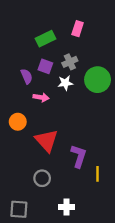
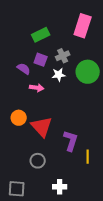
pink rectangle: (78, 29) -> (83, 26), moved, size x1.6
purple semicircle: (27, 76) -> (24, 69), turned -32
orange circle: (18, 122) -> (19, 118), moved

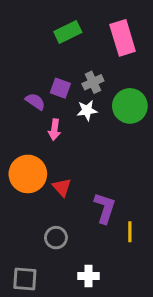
pink rectangle: (83, 26) -> (123, 38), turned -35
green rectangle: (41, 35) -> (68, 32), moved
pink arrow: (37, 88) -> (54, 130), turned 88
orange circle: (19, 118) -> (28, 174), size x1.6
red triangle: (42, 127) -> (62, 187), size x0.6

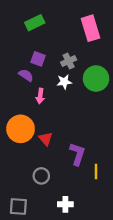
green rectangle: (68, 32) -> (35, 23), moved
purple square: (60, 88) -> (38, 59), moved

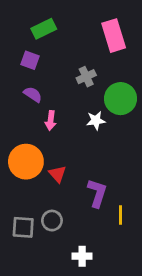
purple square: (38, 59) -> (30, 60), moved
white star: (64, 82) -> (96, 120), moved
gray square: (18, 207) -> (23, 227), moved

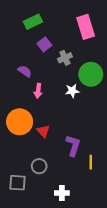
purple square: (30, 60) -> (44, 44), moved, turned 32
gray square: (23, 227) -> (17, 183), moved

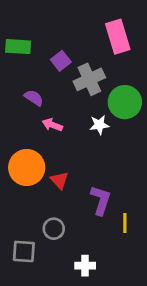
green rectangle: (33, 22) -> (18, 47), moved, turned 30
gray cross: (65, 58) -> (89, 79), size x1.5
pink arrow: (38, 91) -> (52, 125), turned 104

